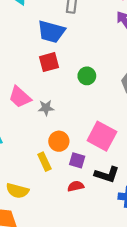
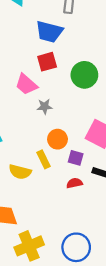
green circle: (87, 76) -> (84, 75), size x1.5
pink trapezoid: (20, 97) -> (26, 84), moved
yellow semicircle: (17, 191) -> (20, 172), moved

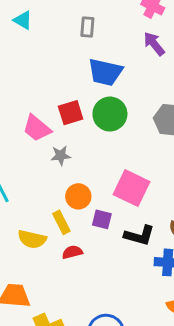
blue trapezoid: (49, 32) -> (105, 72), moved
red square: (47, 62) -> (71, 113), moved
red semicircle: (74, 183) -> (72, 252), moved

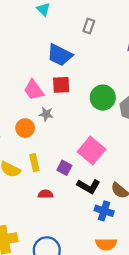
blue trapezoid: (105, 72) -> (60, 55), moved
green circle: (110, 114) -> (103, 98), moved
orange circle: (78, 196) -> (25, 128), moved
red semicircle: (72, 252) -> (45, 194), moved

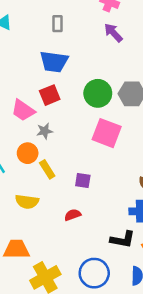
blue trapezoid: (60, 55) -> (54, 62), moved
pink square: (91, 150) -> (107, 133), moved
yellow rectangle: (34, 163) -> (47, 169), moved
black L-shape: (89, 186) -> (123, 239), moved

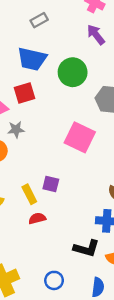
gray rectangle: (57, 24) -> (39, 20), turned 56
green circle: (98, 93) -> (73, 72), moved
yellow rectangle: (47, 169) -> (29, 194), moved
blue circle: (94, 273) -> (54, 280), size x0.6

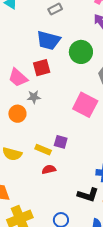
yellow rectangle: (29, 194) -> (43, 150), turned -42

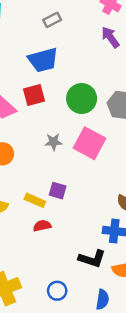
blue trapezoid: (48, 40) -> (43, 60), turned -30
green circle: (81, 52) -> (82, 99), moved
gray star: (34, 97) -> (53, 142), moved

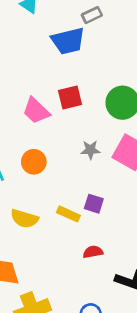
blue trapezoid: (43, 60) -> (68, 41), moved
red semicircle: (42, 226) -> (93, 252), moved

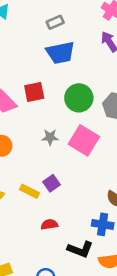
blue trapezoid: (68, 41) -> (60, 53), moved
purple square: (94, 204) -> (51, 183), turned 35

